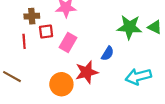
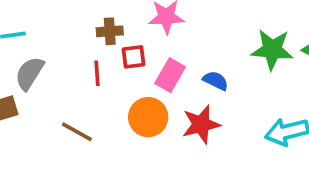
blue semicircle: (108, 53) -> (216, 81), moved, turned -96
orange circle: (61, 84) -> (148, 117), moved

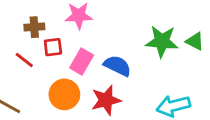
red line: (97, 73) -> (24, 60), turned -48
blue semicircle: (216, 81) -> (117, 66), size x1.4

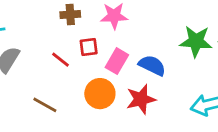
brown cross: (34, 27) -> (70, 15), moved

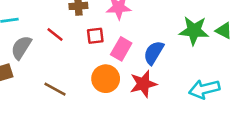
red line: (60, 60) -> (55, 35), moved
blue semicircle: (152, 65) -> (154, 53), turned -85

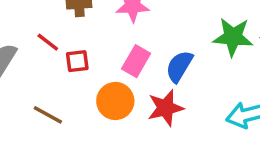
red square: (95, 36) -> (77, 61), moved

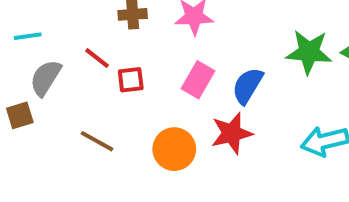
orange circle: (115, 101) -> (174, 149), moved

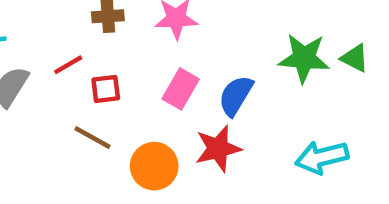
red line: (97, 58) -> (68, 65), turned -68
brown line: (97, 141) -> (92, 137), moved

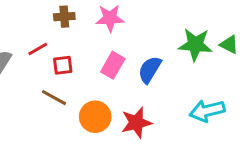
red star: (218, 148) -> (136, 123), moved

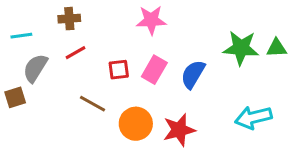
brown cross: (64, 17) -> (69, 19), moved
green triangle: (229, 45) -> (276, 48), turned -30
red square: (63, 65) -> (119, 70), moved

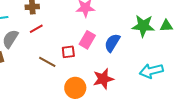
red square: (119, 70) -> (68, 52), moved
orange circle: (136, 124) -> (75, 88), moved

